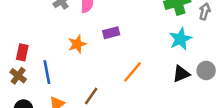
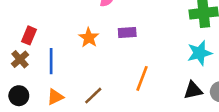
orange star: (77, 44) -> (89, 38), turned -30
orange line: (133, 72) -> (142, 78), turned -30

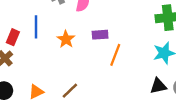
blue line: (51, 61) -> (36, 27), moved
orange line: (142, 78) -> (115, 55), moved

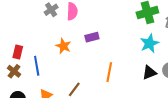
blue line: (36, 27) -> (37, 66), moved
orange line: (115, 55) -> (109, 72), moved

